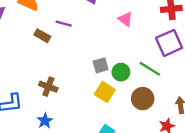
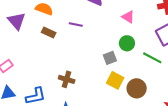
brown rectangle: (42, 36) -> (49, 32), moved
green circle: (121, 72) -> (127, 43), moved
brown circle: (143, 99) -> (137, 88), moved

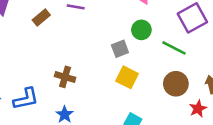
brown rectangle: (49, 32) -> (41, 17), turned -64
brown circle: (137, 88) -> (176, 84), moved

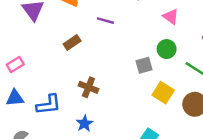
brown rectangle: (41, 17) -> (72, 42), moved
yellow square: (127, 77) -> (163, 93), moved

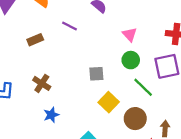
green circle: (167, 49) -> (131, 60), moved
blue star: (84, 123) -> (51, 115), moved

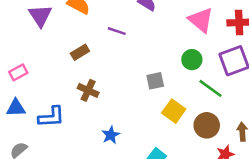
pink triangle: (130, 34) -> (201, 20), moved, size x1.5
brown cross: (42, 83) -> (88, 90), moved

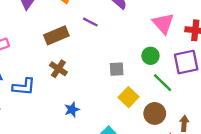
brown rectangle: (80, 52) -> (56, 35), size x1.5

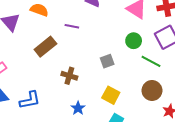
brown cross: (58, 69) -> (69, 76), moved
yellow square: (129, 97) -> (111, 95), moved

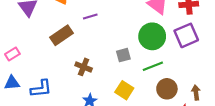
purple line: (72, 26) -> (90, 16), turned -32
green circle: (134, 41) -> (152, 36), size x1.6
green line: (151, 61) -> (153, 66), moved, turned -54

